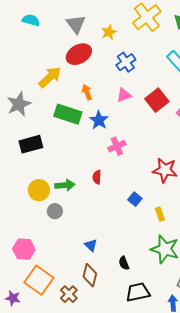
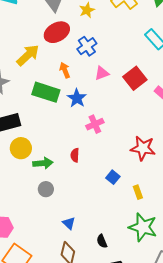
blue cross: (126, 62) -> (87, 46), moved
yellow circle: (39, 190) -> (21, 148), moved
gray circle: (55, 211) -> (46, 189), moved

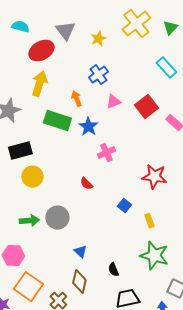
red ellipse: (57, 32) -> (41, 51), moved
yellow arrow: (28, 55) -> (39, 84), turned -30
red semicircle: (75, 155) -> (86, 184), turned -48
green arrow: (43, 163) -> (29, 221), moved
gray circle: (46, 189) -> (57, 218), size x1.5

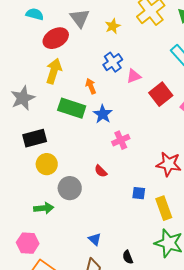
pink triangle: (113, 102) -> (134, 76), moved
blue square: (124, 206) -> (139, 193), turned -32
gray circle: (57, 218) -> (70, 188), moved
yellow rectangle: (149, 221) -> (164, 208), size x1.6

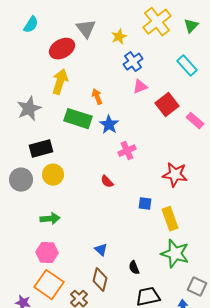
cyan semicircle: (35, 14) -> (31, 25), moved, turned 108
blue cross: (113, 62) -> (133, 62), moved
gray circle: (70, 188) -> (21, 180), moved
pink hexagon: (28, 243) -> (47, 253), moved

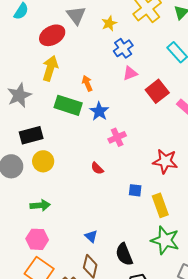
black semicircle: (134, 268) -> (124, 254), size x1.6

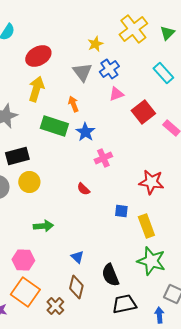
gray triangle: (76, 15) -> (82, 72), moved
green arrow: (40, 205) -> (43, 226), moved

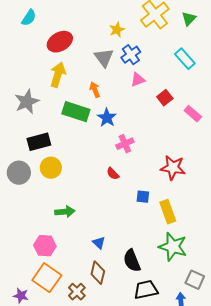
red square: (143, 112) -> (165, 98), size x0.7
red semicircle: (83, 189) -> (113, 174), moved

